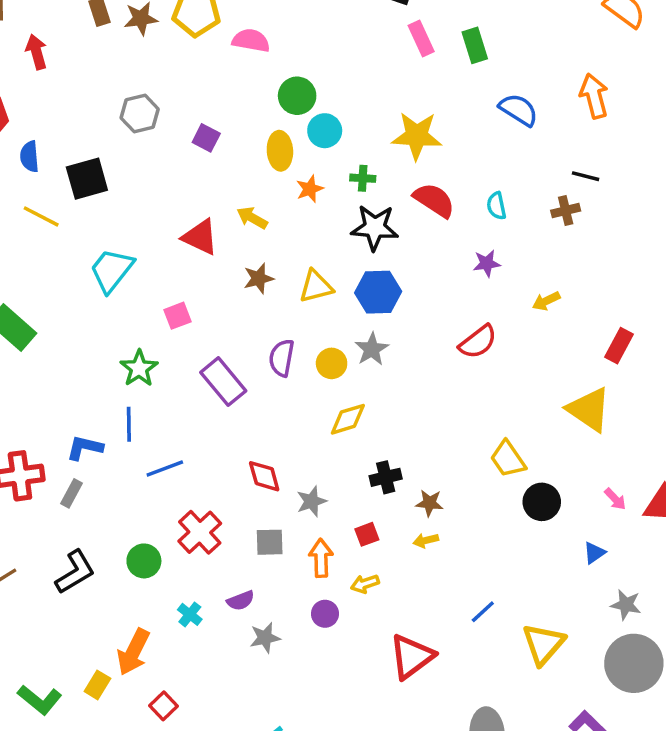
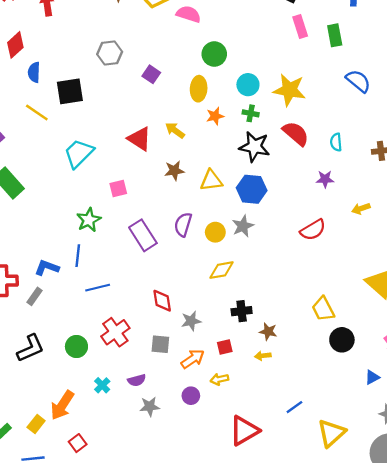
cyan circle: (325, 131) -> (248, 85), moved
orange arrow: (321, 558) -> (193, 359), turned 50

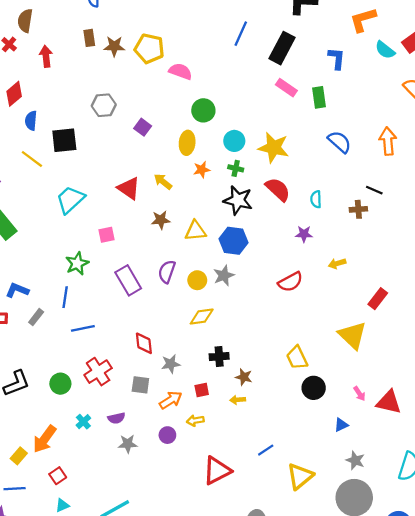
pink rectangle: (300, 27) -> (286, 88), turned -40
blue L-shape: (47, 268) -> (17, 290), moved
gray rectangle: (34, 296) -> (36, 317), moved

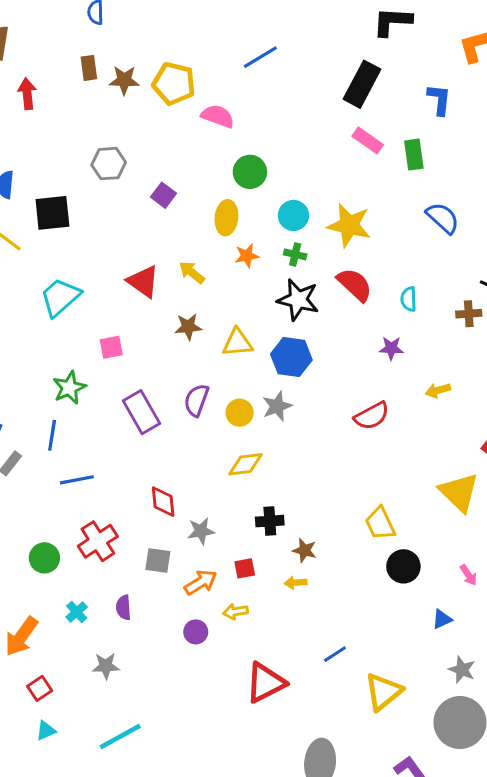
blue line: (241, 34) -> (260, 57), moved, turned 35
purple semicircle: (116, 418) -> (123, 607), turned 98
gray star: (128, 444) -> (106, 666), moved

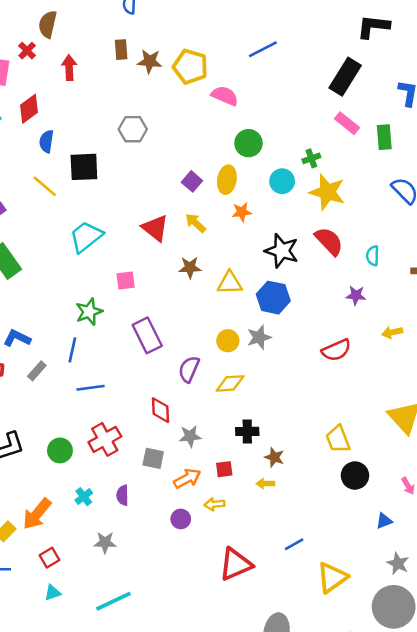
purple square: (164, 195) -> (192, 181), moved
green cross: (295, 254) -> (311, 158), moved, turned -36
purple semicircle: (196, 400) -> (189, 369), moved

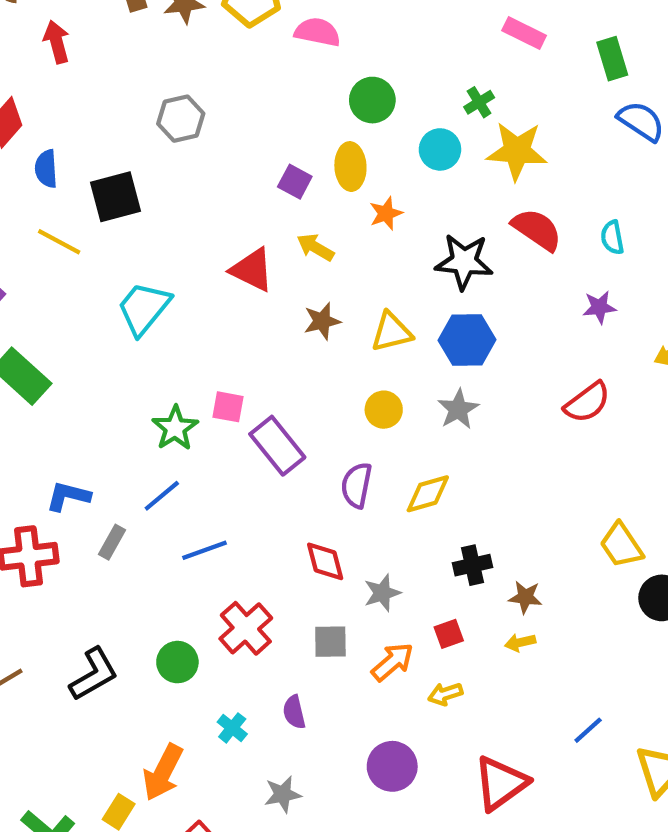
green rectangle: (384, 137) -> (612, 59), moved
pink square: (126, 280) -> (228, 407), moved, turned 30
yellow circle: (228, 341) -> (384, 410), moved
blue line: (72, 350) -> (162, 496), turned 50
purple circle: (181, 519) -> (392, 766), moved, size x1.5

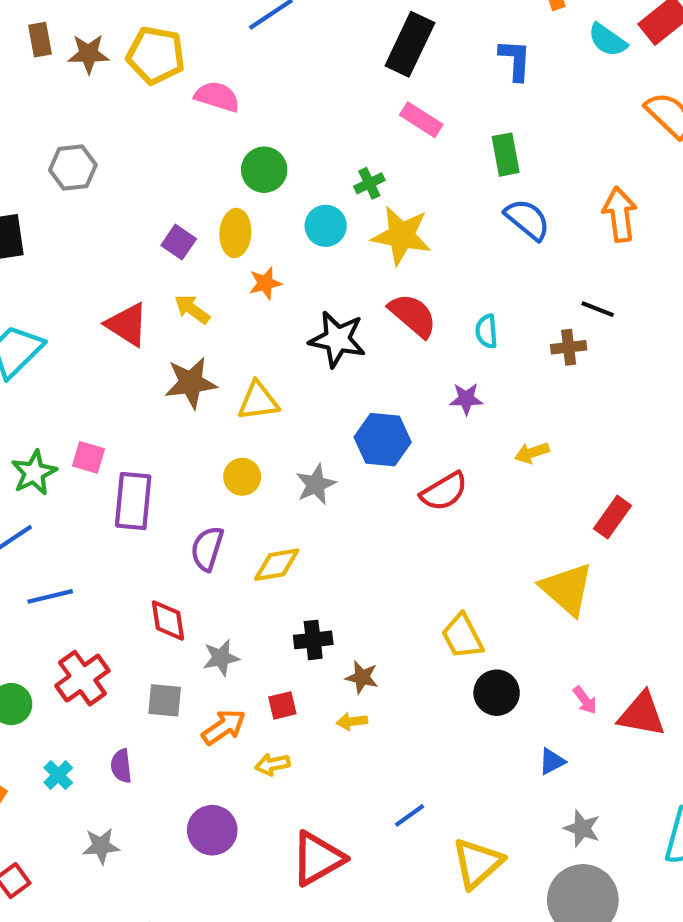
brown star: (322, 321) -> (191, 383), size x1.4
blue hexagon: (467, 340) -> (383, 440), moved
purple rectangle: (277, 446) -> (133, 501), turned 38

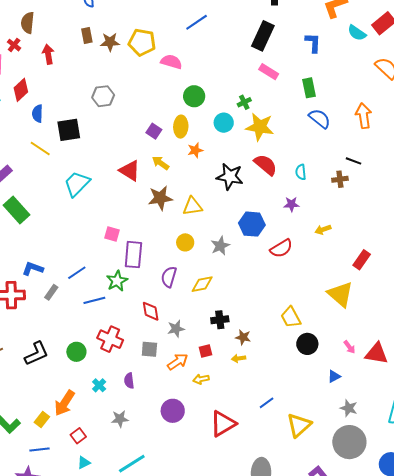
green star: (34, 473) -> (117, 281), moved
red cross: (82, 678) -> (110, 339), turned -30

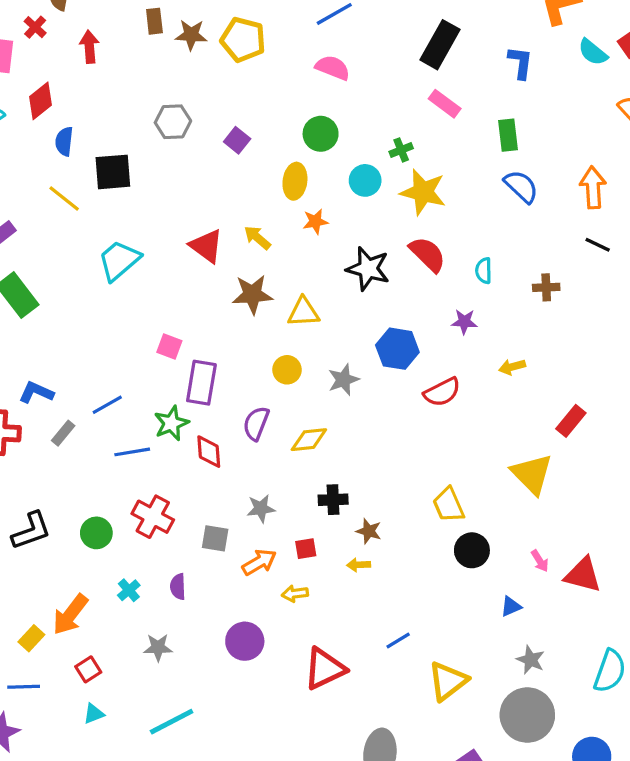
pink semicircle: (171, 62) -> (333, 68), moved
purple square: (154, 131) -> (237, 140), moved
black line: (354, 161) -> (598, 245), moved
red diamond: (151, 311) -> (209, 452), moved

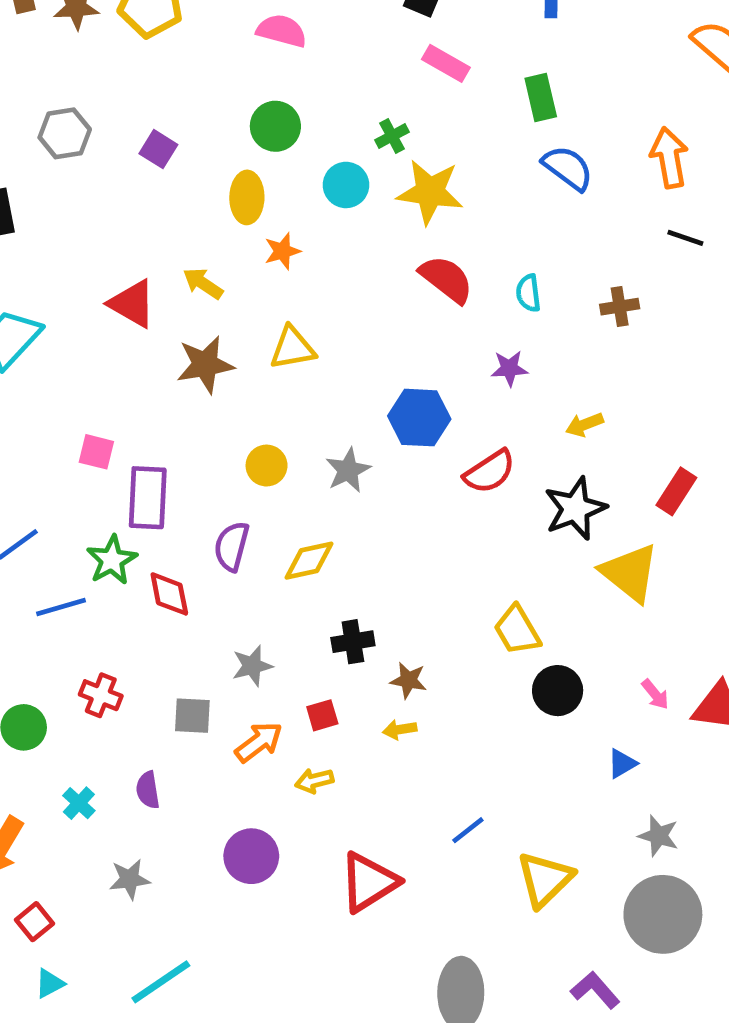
black star: (368, 269) -> (575, 509), moved, turned -30
yellow triangle: (303, 312) -> (292, 348), moved
red cross: (153, 517) -> (101, 695), size x0.7

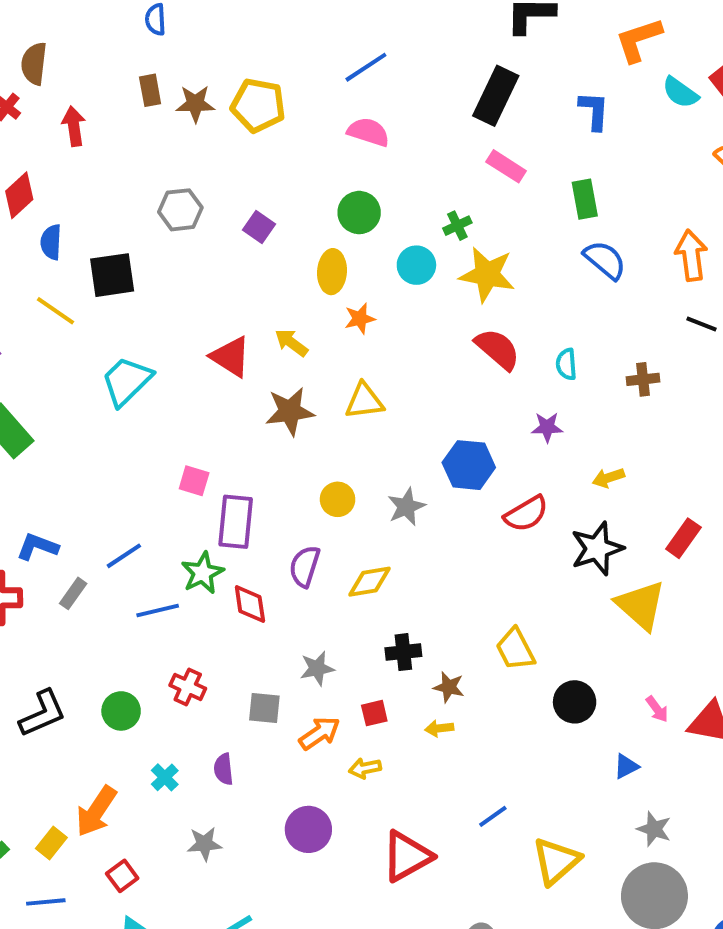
yellow trapezoid: (517, 630) -> (515, 649), moved

